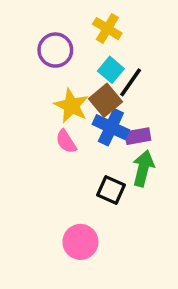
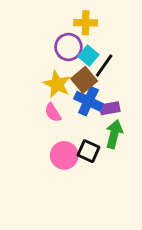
yellow cross: (107, 29) -> (86, 23), turned -30
purple circle: (55, 50) -> (68, 47), moved
pink circle: (80, 242) -> (64, 155), moved

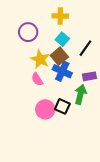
purple circle: (68, 47) -> (28, 32), moved
black line: (104, 66) -> (85, 48), moved
purple rectangle: (110, 108) -> (89, 76), moved

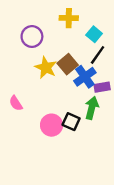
cyan square: (62, 39) -> (94, 34), moved
blue cross: (62, 71) -> (85, 77), moved, turned 30
pink semicircle: (37, 79) -> (16, 103), moved

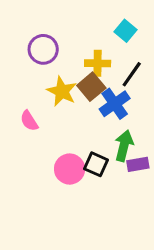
yellow cross: (69, 18) -> (98, 63), moved
cyan square: (94, 34) -> (126, 31), moved
purple rectangle: (102, 87) -> (138, 164), moved
pink semicircle: (16, 103) -> (29, 121), moved

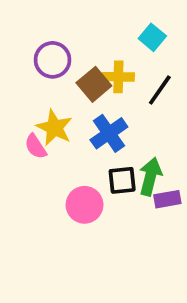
brown square: (91, 87) -> (94, 84), moved
yellow star: (62, 91) -> (54, 128), moved
blue cross: (115, 104) -> (109, 133), moved
black square: (96, 164) -> (122, 180), moved, turned -30

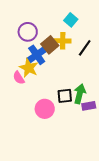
cyan square: (152, 37) -> (71, 20), moved
blue cross: (109, 133) -> (37, 55), moved

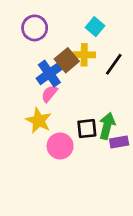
purple circle: (28, 32) -> (35, 28), moved
yellow star: (29, 68) -> (39, 120), moved
pink semicircle: (19, 78) -> (49, 94), moved, turned 72

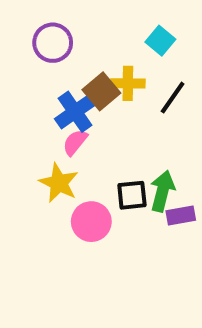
cyan square: (95, 27) -> (160, 41), moved

